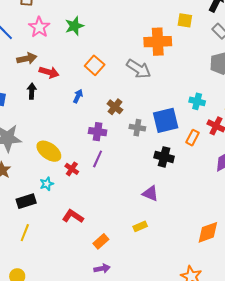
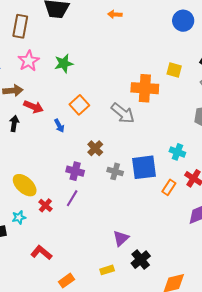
blue arrow: (78, 96) -> (59, 126), moved, turned 120
black cross: (164, 157) -> (141, 260), moved, turned 30
purple triangle: (150, 193) -> (121, 238), turned 48

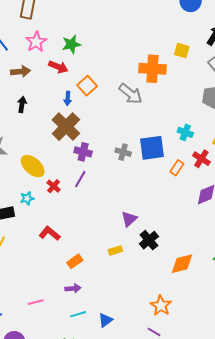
red arrow: (33, 107) -> (58, 67), moved
blue arrow: (59, 126) -> (68, 98), moved, turned 32
brown cross: (95, 148) -> (66, 127), moved, size x1.8

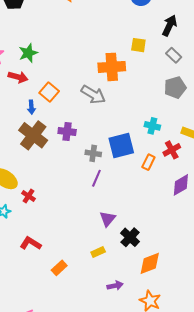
purple cross: (83, 152) -> (67, 131), moved
red cross: (201, 159) -> (172, 150), turned 36
purple line: (80, 179) -> (96, 178), moved
orange diamond: (182, 264) -> (150, 263), moved
purple arrow: (73, 288) -> (115, 286), moved

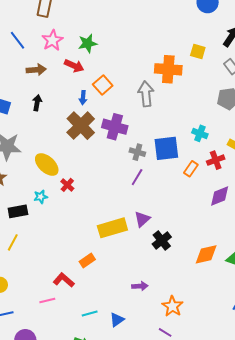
gray arrow: (93, 95) -> (146, 94), turned -135
purple cross: (67, 131) -> (115, 127), size x1.4
red L-shape: (31, 243) -> (64, 280), moved
yellow rectangle: (98, 252) -> (112, 228), moved, size x2.0
orange diamond: (150, 263) -> (206, 254), moved

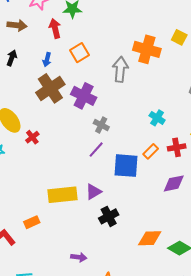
red arrow: (74, 66) -> (55, 28), turned -138
blue arrow: (83, 98) -> (47, 60), moved
cyan cross: (200, 133) -> (157, 118), moved
blue square: (166, 148) -> (126, 166), moved
red cross: (67, 185) -> (32, 137), moved

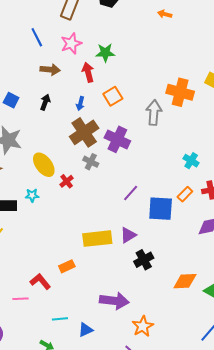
gray cross: (101, 125) -> (91, 162), moved
purple arrow: (79, 257) -> (114, 301), size x1.8

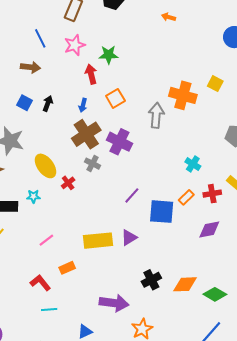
brown arrow: (50, 70) -> (30, 67), moved
blue square: (11, 100) -> (25, 103), moved
black cross: (144, 260) -> (151, 280), moved
pink line: (20, 299) -> (46, 240), moved, turned -35
cyan line: (60, 319) -> (49, 309), moved

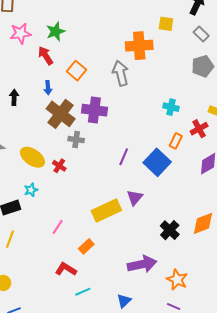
pink star: (75, 45) -> (20, 33), turned 30
blue square: (162, 212) -> (157, 162), turned -32

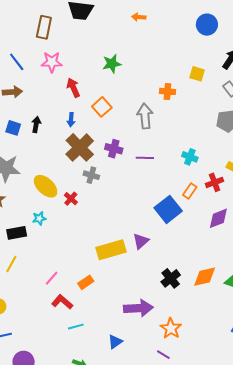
green star: (56, 32) -> (112, 64), moved
orange cross: (139, 46) -> (167, 91), size x0.6
purple cross: (94, 110) -> (114, 149), size x0.7
purple line: (124, 157) -> (145, 158), moved, turned 60
pink line: (58, 227) -> (52, 278), moved

